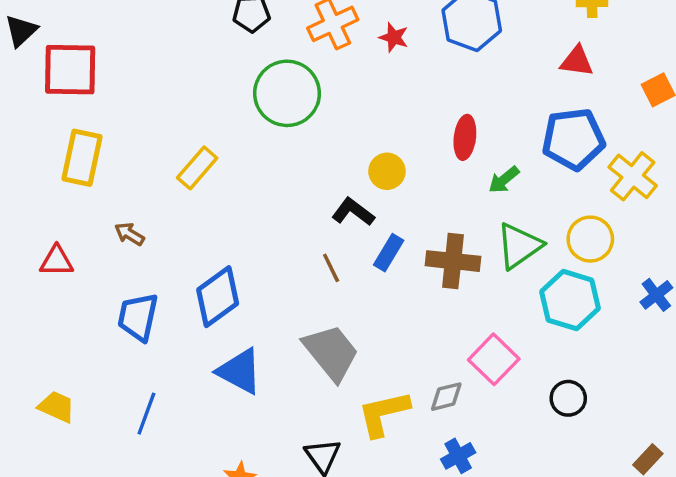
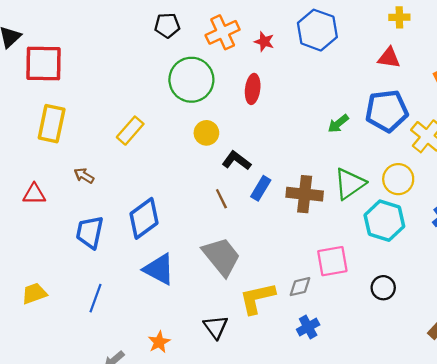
red ellipse: (465, 137) -> (253, 89), moved
yellow circle: (387, 171) -> (206, 133), moved
green arrow: (504, 180) -> (338, 124), moved
pink square: (494, 359) -> (332, 261), turned 36
yellow trapezoid: (57, 407) -> (34, 293), turned -44

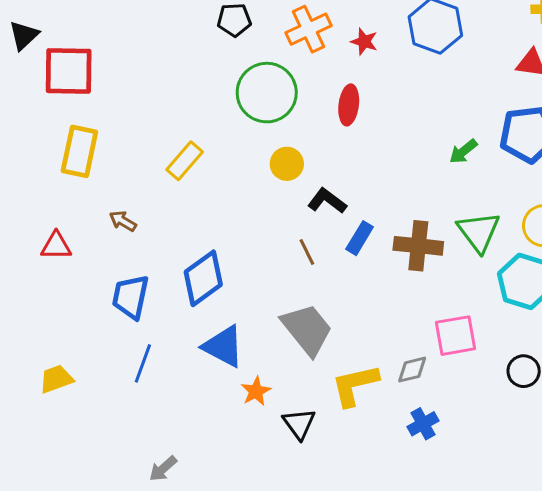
green triangle: (350, 184) -> (479, 232), turned -32
blue line: (95, 298) -> (143, 363), moved
orange star: (159, 342) -> (256, 391), moved

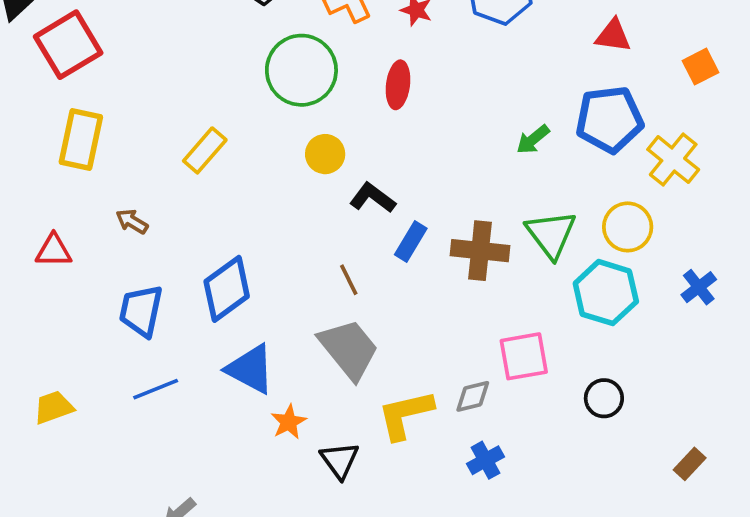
red square: (69, 71) -> (68, 45), turned -32
brown line: (307, 252) -> (349, 280), moved
blue line: (143, 363) -> (156, 389), turned 48

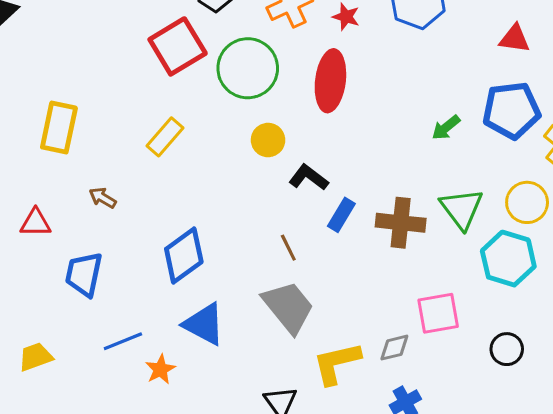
red square: (68, 45) -> (178, 46), moved
red ellipse: (398, 85) -> (330, 81), size x1.5
blue trapezoid: (141, 311) -> (84, 274), moved
orange star: (289, 422) -> (160, 369), moved

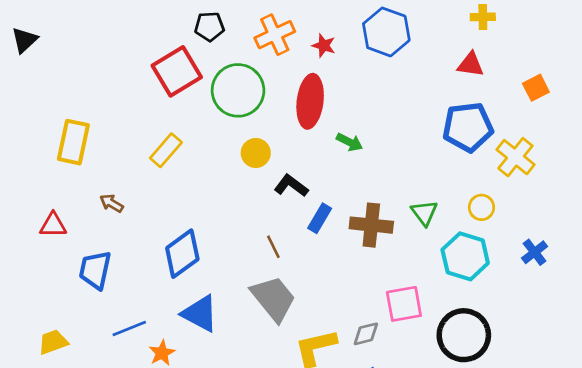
green arrow: (446, 128) -> (350, 142), moved, turned -115
yellow circle: (527, 202) -> (481, 207), size x0.7
green triangle: (461, 209) -> (424, 213), size x0.7
black circle: (507, 349) -> (464, 335), size x1.8

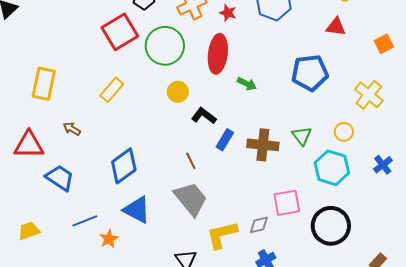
blue pentagon: (468, 127) -> (310, 73), moved
red triangle: (53, 225) -> (29, 145), size x1.5
blue trapezoid: (95, 270) -> (60, 178), turned 112

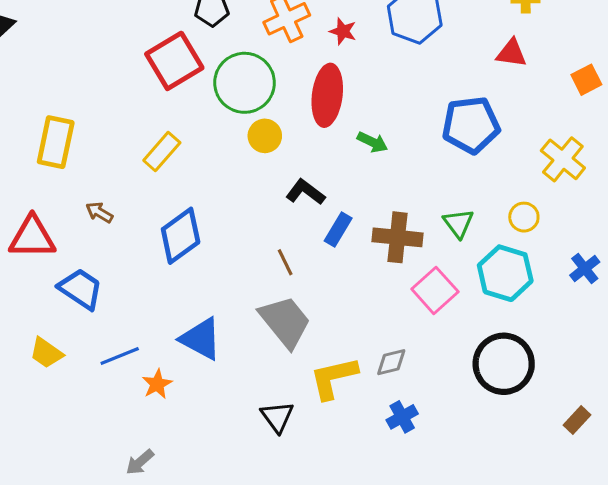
yellow circle: (178, 92) -> (265, 136), moved
blue diamond: (124, 166) -> (181, 236), moved
pink square: (287, 203) -> (435, 290), moved, turned -32
yellow trapezoid: (29, 231) -> (46, 353), moved, turned -125

